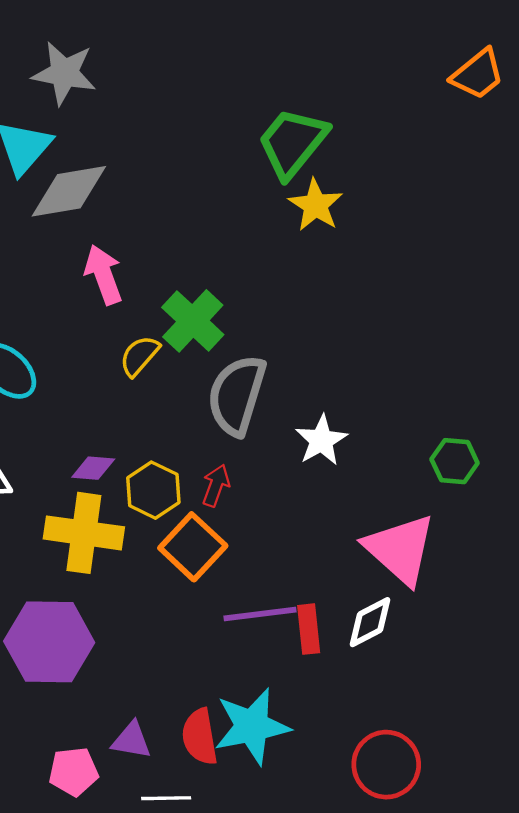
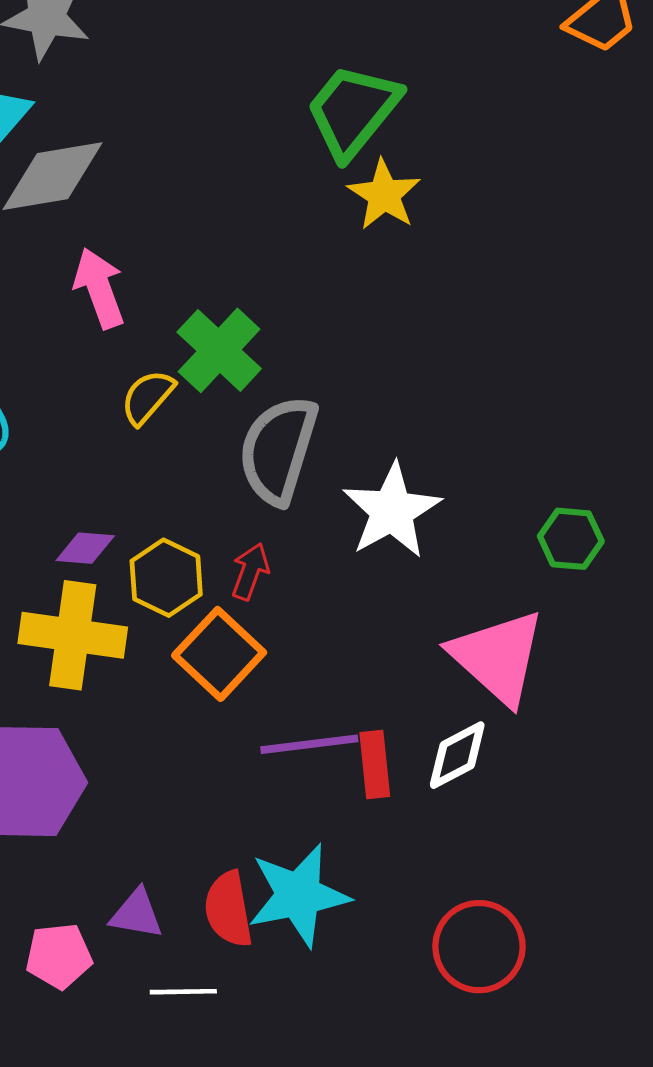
white star: (321, 440) -> (392, 511), size x1.4

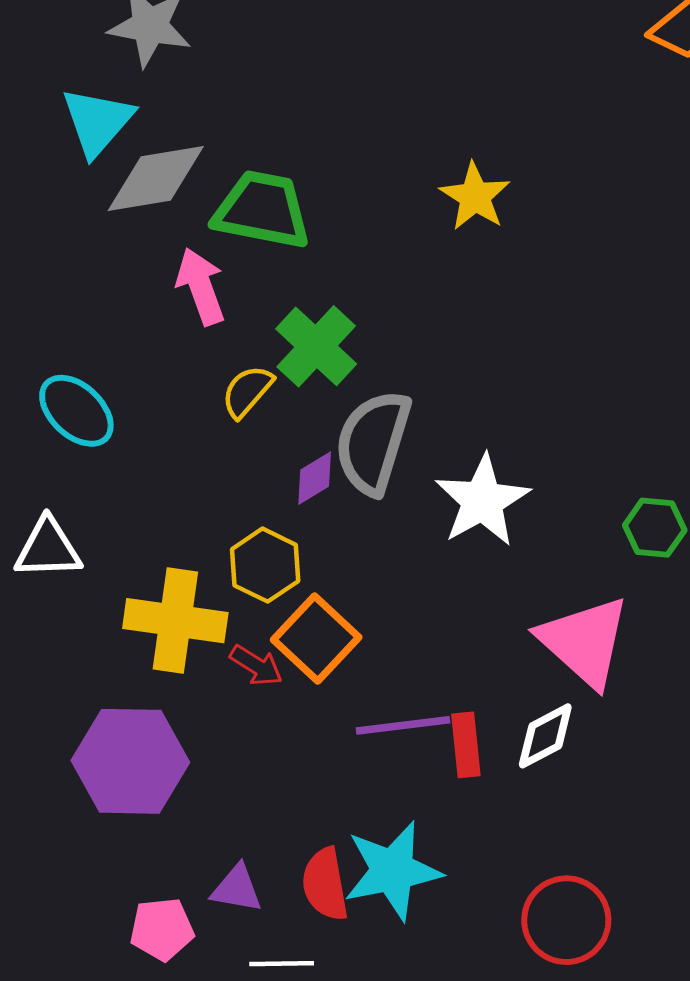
green trapezoid: (353, 111) -> (262, 210), moved, turned 62
purple diamond: (85, 548) -> (315, 478), moved, turned -36
red arrow: (250, 571) -> (256, 665), moved, turned 102

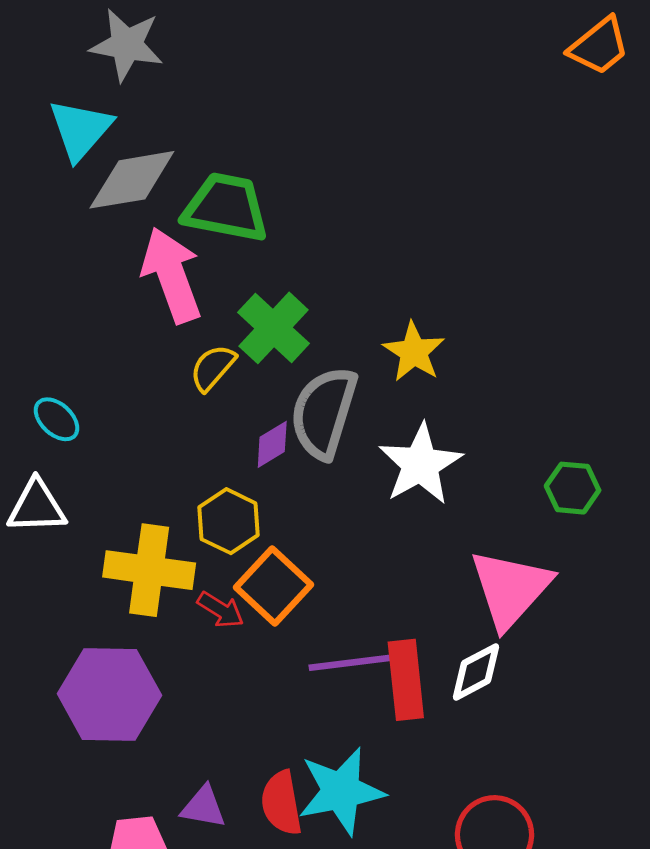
yellow star: (475, 197) -> (414, 352), moved
pink arrow: (201, 286) -> (172, 275), size x1.4
cyan ellipse: (76, 411) -> (57, 419), moved, size x0.7
pink triangle: (584, 642) -> (510, 589), turned 30
red rectangle: (466, 745) -> (406, 680), size x1.4

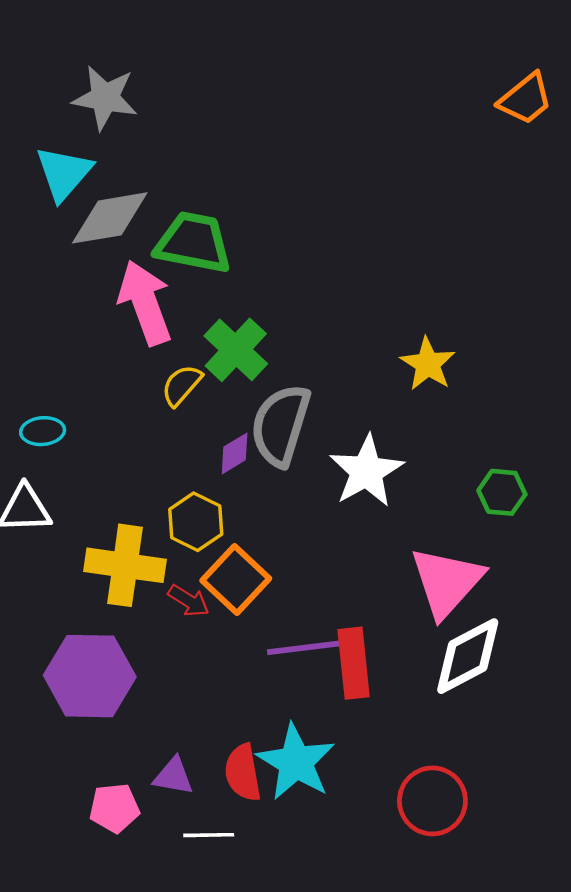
yellow star: (414, 352) -> (428, 364), moved
cyan ellipse: (57, 419) -> (43, 431), turned -48
white diamond: (476, 672) -> (468, 656), moved, size x1.5
cyan star: (341, 791) -> (296, 762), turned -30

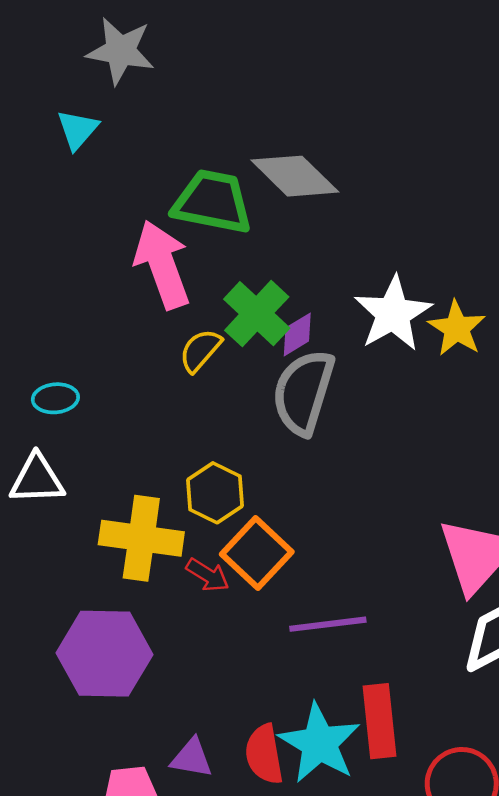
cyan triangle: (64, 173) -> (78, 129), size x0.7
gray diamond: (110, 218) -> (295, 176), moved, turned 54
purple diamond: (235, 453) -> (297, 334), moved
white star: (366, 471) -> (393, 314), moved
red rectangle: (354, 663) -> (379, 721), moved

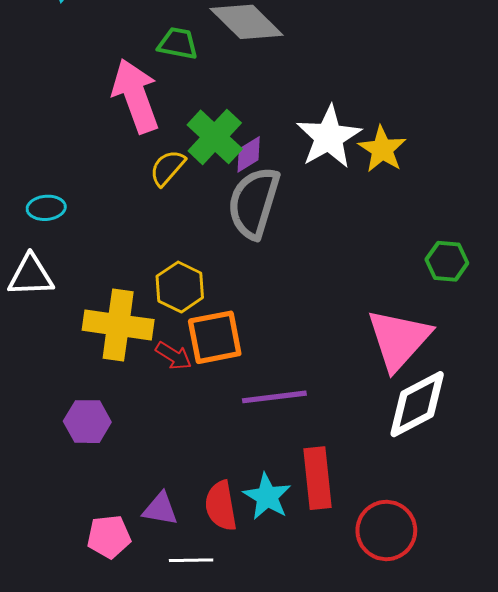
green trapezoid: (213, 202) -> (178, 43), size x0.6
orange square: (257, 553) -> (215, 337), turned 36
purple hexagon: (105, 654) -> (87, 422), size x0.6
cyan star: (319, 743) -> (267, 497), size x0.7

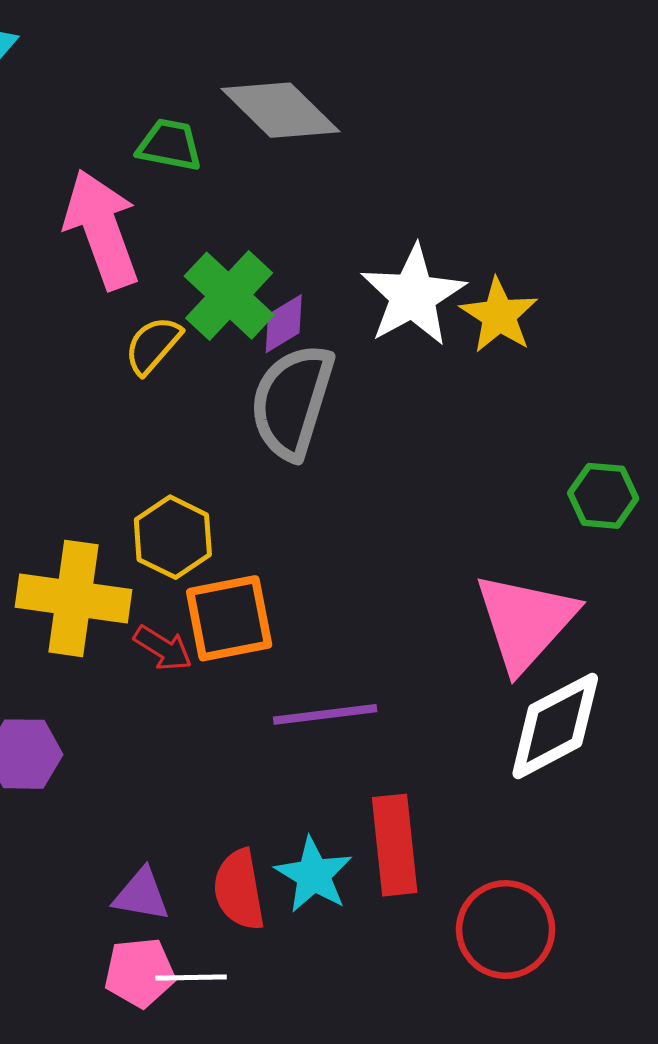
pink pentagon: (109, 537) -> (140, 973), moved

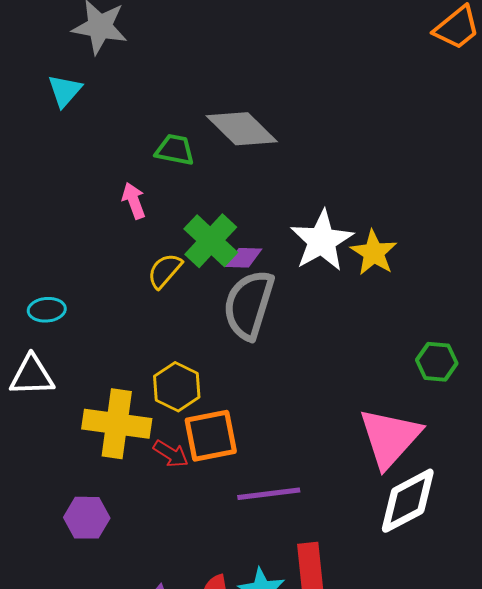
pink arrow: (102, 229) -> (134, 201), size x0.5
purple diamond: (284, 324) -> (244, 258), turned 33

